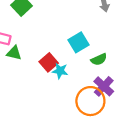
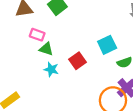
cyan star: (60, 71) -> (51, 69), moved

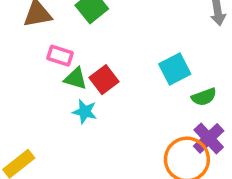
red square: (78, 61) -> (104, 80), moved

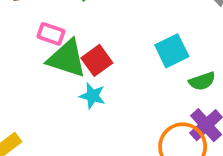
green triangle: (76, 79) -> (67, 59), size x1.6
cyan star: (85, 112) -> (92, 96), moved

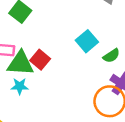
cyan star: (92, 96) -> (20, 86), moved

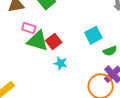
cyan star: (20, 86) -> (61, 63), moved

